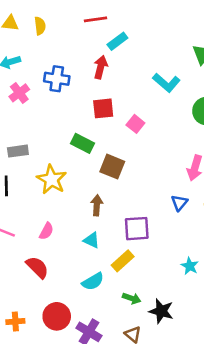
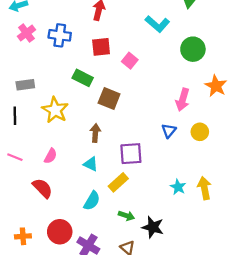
blue cross: (57, 79) -> (60, 35), moved
cyan semicircle: (93, 281) -> (92, 201), turned -30

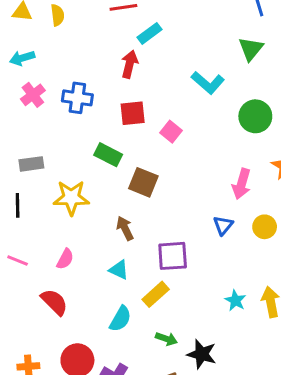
yellow star: (55, 110) -> (71, 198), turned -30
brown arrow: (95, 133) -> (125, 228), turned -30

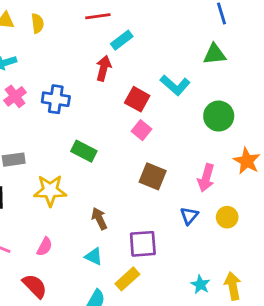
green triangle: (251, 49) -> (214, 54), turned 45
red square: (133, 113) -> (137, 99), moved, turned 35
brown square: (143, 182) -> (153, 176), moved

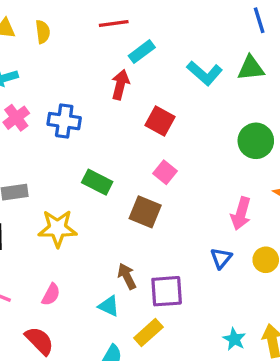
cyan L-shape: (175, 85) -> (205, 73), moved
pink square: (141, 130) -> (165, 172), moved
brown square: (153, 176) -> (145, 212), moved
brown arrow: (99, 219) -> (127, 276), moved

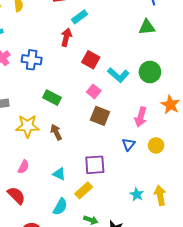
cyan L-shape: (205, 73) -> (118, 75), moved
brown square: (145, 212) -> (100, 116), moved
brown arrow: (127, 276) -> (56, 132), moved

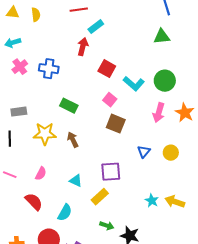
pink arrow: (141, 117) -> (159, 113), moved
yellow arrow: (160, 195) -> (175, 202), turned -60
cyan semicircle: (60, 207) -> (65, 213), moved

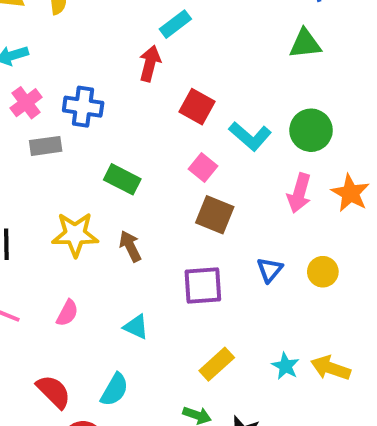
gray rectangle: (19, 112) -> (46, 146), moved
purple square: (111, 172) -> (203, 285), moved
yellow rectangle: (100, 197) -> (217, 364), moved
red semicircle: (34, 202) -> (54, 392), moved

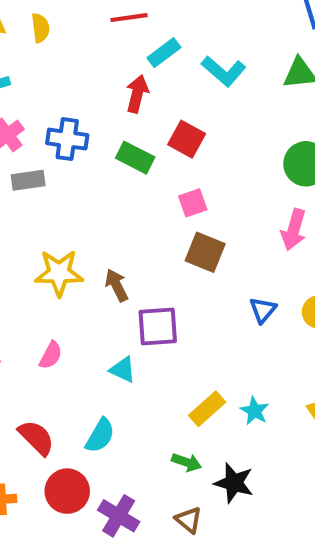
cyan L-shape: (250, 136) -> (224, 71), moved
pink square: (203, 168) -> (193, 203), turned 32
green rectangle: (122, 179) -> (135, 158), moved
purple square: (203, 285) -> (158, 326), moved
cyan star: (285, 366) -> (255, 411), moved

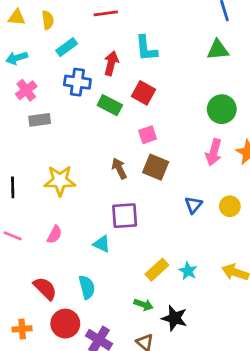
cyan rectangle: (164, 53) -> (67, 47), moved
cyan L-shape: (224, 71) -> (146, 48), moved, turned 44
blue cross: (67, 139) -> (77, 82), moved
brown arrow: (117, 285) -> (119, 168), moved
cyan semicircle: (100, 436) -> (87, 287), turned -45

